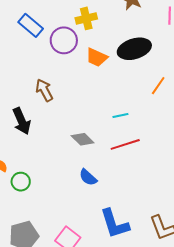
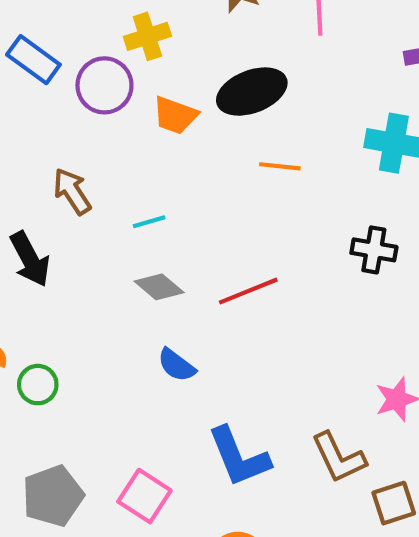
orange line: (158, 86) -> (280, 166), moved, turned 66
cyan line: (120, 115) -> (149, 222), moved

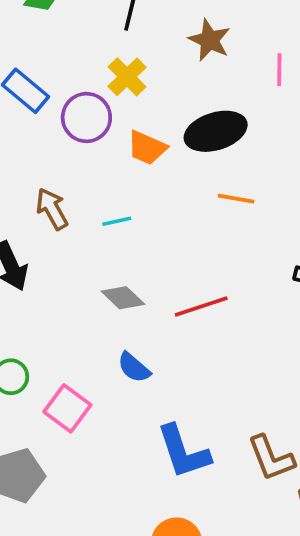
yellow cross: (147, 36) -> (127, 77), turned -30
cyan line: (149, 222) -> (117, 221), moved
pink square: (144, 496) -> (67, 408), moved

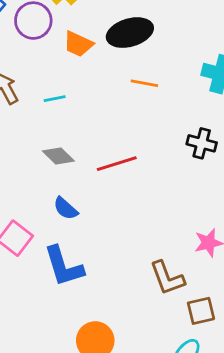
blue L-shape: (183, 452) -> (64, 266), moved

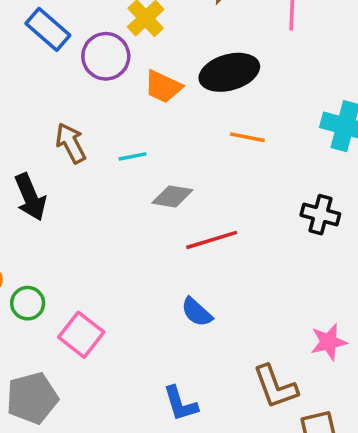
gray diamond: (58, 156) -> (172, 196), moved, turned -36
blue semicircle: (66, 208) -> (197, 312), moved
blue L-shape: (64, 266) -> (180, 404), moved, size x0.7

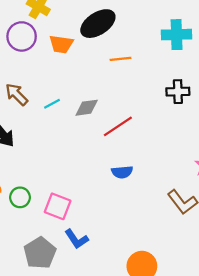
cyan line: (133, 156) -> (52, 104), moved
blue semicircle: (197, 312) -> (122, 172), turned -30
blue L-shape: (180, 404) -> (76, 239), moved

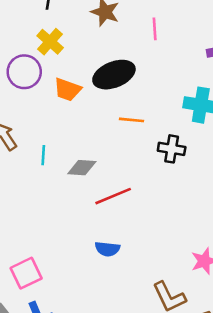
black cross: (178, 92) -> (172, 149), moved
cyan line: (52, 104) -> (43, 155), turned -70
pink square: (58, 206) -> (26, 273), turned 32

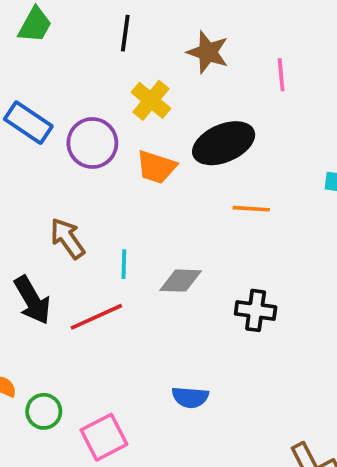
yellow cross: (50, 42) -> (151, 100), moved
black cross: (172, 149) -> (256, 310), moved
red line: (113, 196) -> (96, 317), moved
blue semicircle: (107, 249) -> (190, 397), moved

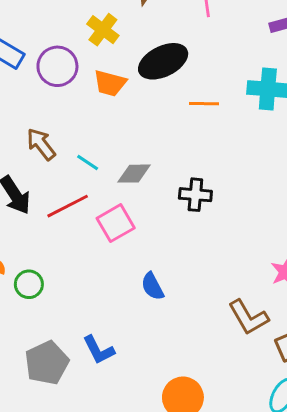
orange line: (251, 209) -> (204, 104), moved
cyan line: (124, 264) -> (88, 163), turned -55
blue semicircle: (190, 397) -> (153, 286), moved, turned 60
pink square: (104, 437) -> (116, 223), moved

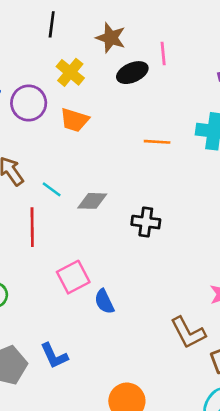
black ellipse: (163, 61) -> (132, 73), moved, size x0.7
red line: (68, 206) -> (32, 227), turned -66
pink square: (116, 223) -> (73, 277), moved

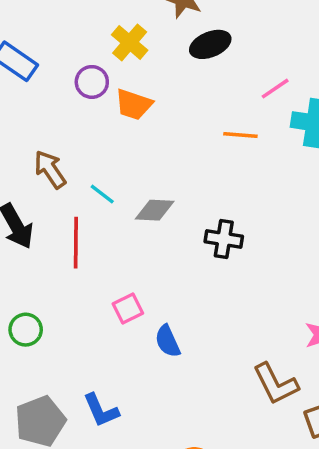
pink line: (163, 54) -> (275, 89), moved, turned 60
purple circle: (29, 103) -> (92, 82), moved, size x0.7
pink square: (73, 277) -> (128, 308), size x0.7

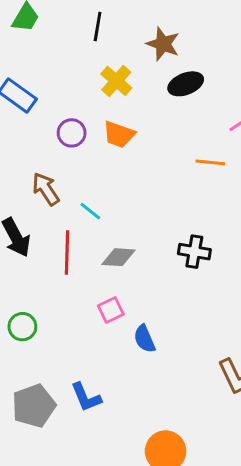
purple circle: (92, 82) -> (72, 133), moved
gray diamond: (155, 210) -> (119, 257), moved

